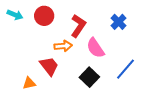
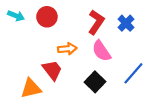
red L-shape: (78, 26) -> (96, 22), moved
orange triangle: (29, 83) -> (31, 88), size x1.5

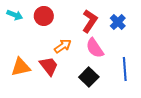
orange arrow: (67, 49) -> (63, 46), turned -30
blue line: (133, 73) -> (125, 69), turned -45
orange triangle: (31, 88) -> (21, 67), moved

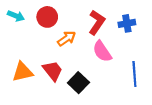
blue cross: (118, 22) -> (127, 23), turned 35
orange arrow: (63, 46) -> (67, 39), moved
black square: (89, 77) -> (78, 83), moved

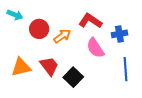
red circle: (47, 17) -> (39, 29), moved
red L-shape: (97, 22) -> (90, 21), turned -90
blue cross: (127, 23) -> (119, 34), moved

